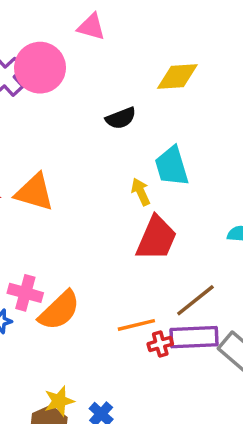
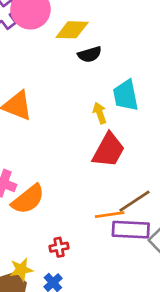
yellow diamond: (177, 77) -> (72, 30), moved
orange line: (136, 325) -> (110, 215), moved
red cross: (160, 344) -> (59, 247), moved

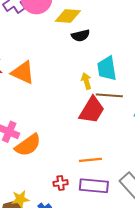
brown line: (134, 201) -> (109, 95), moved, turned 35
purple rectangle: (131, 230) -> (94, 186), moved
red cross: (59, 247) -> (61, 183), moved

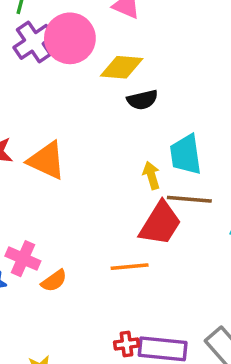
orange semicircle: (28, 145) -> (54, 281), size x0.6
orange line: (90, 160) -> (130, 267), moved
red cross: (61, 183) -> (127, 344), moved

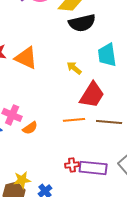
black semicircle: (142, 100) -> (82, 23), size x1.5
yellow arrow: (151, 175) -> (74, 68), moved, turned -35
brown line: (189, 199) -> (109, 122), moved

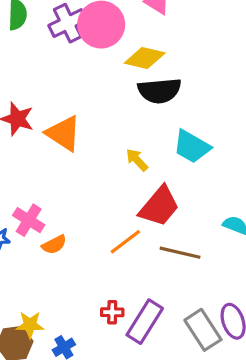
cyan trapezoid: (107, 55) -> (192, 147), turned -60
orange line: (74, 120) -> (125, 242), turned -40
purple rectangle: (93, 168) -> (145, 322), turned -72

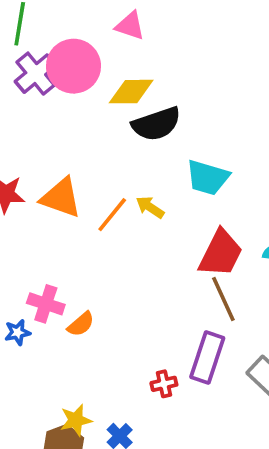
red trapezoid: (159, 206) -> (221, 253), moved
orange line: (125, 242) -> (112, 215), moved
brown line: (180, 253) -> (223, 299), turned 66
purple rectangle: (145, 322) -> (207, 357), moved

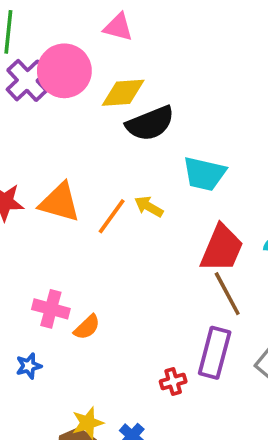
blue star: (17, 332) -> (29, 366), moved

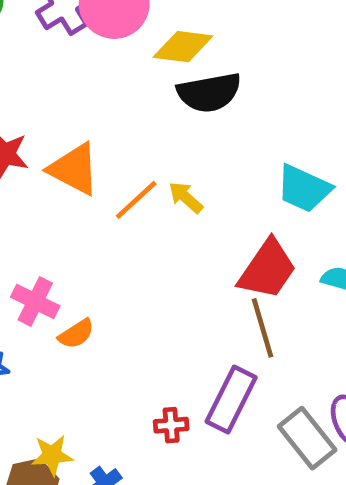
cyan trapezoid: (204, 174) -> (304, 188), moved

